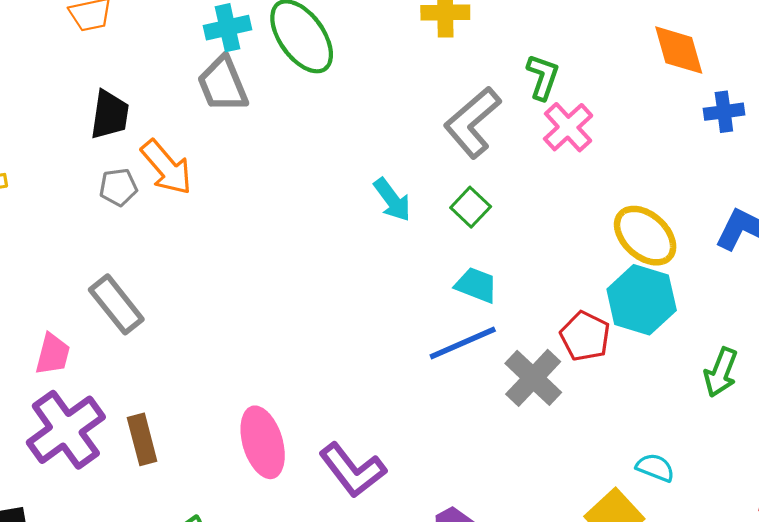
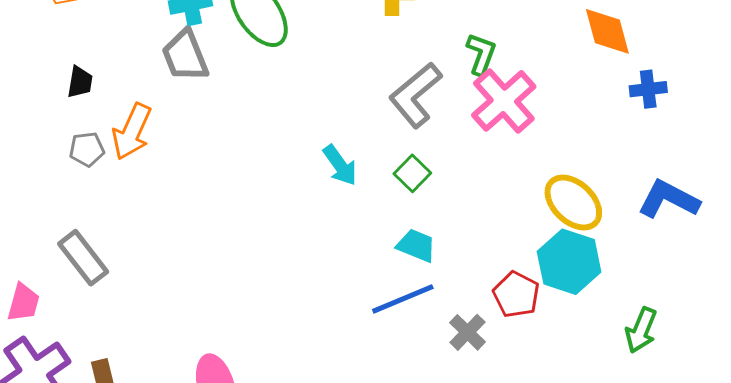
black trapezoid: (110, 115) -> (80, 82), size x0.7
pink cross: (568, 127) -> (504, 101), size x1.4
orange arrow: (167, 167) -> (132, 132), turned 64
gray cross: (533, 378) -> (468, 332), size x0.7

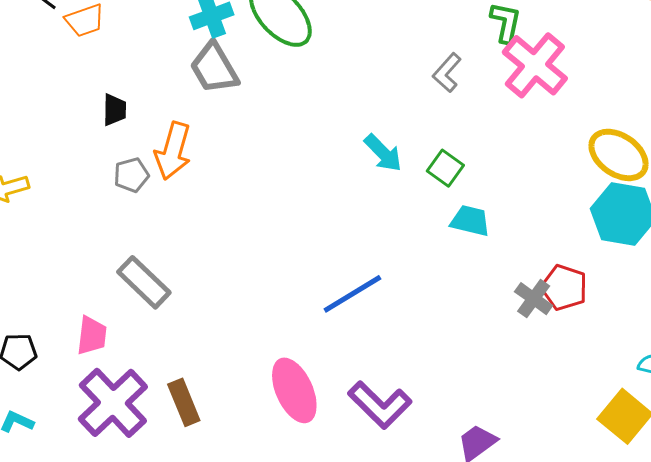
gray L-shape: (415, 95) -> (447, 73), size x0.6
green square: (412, 173) -> (445, 168), moved
red pentagon: (516, 295) -> (564, 287), moved
blue line: (403, 299) -> (352, 294), moved

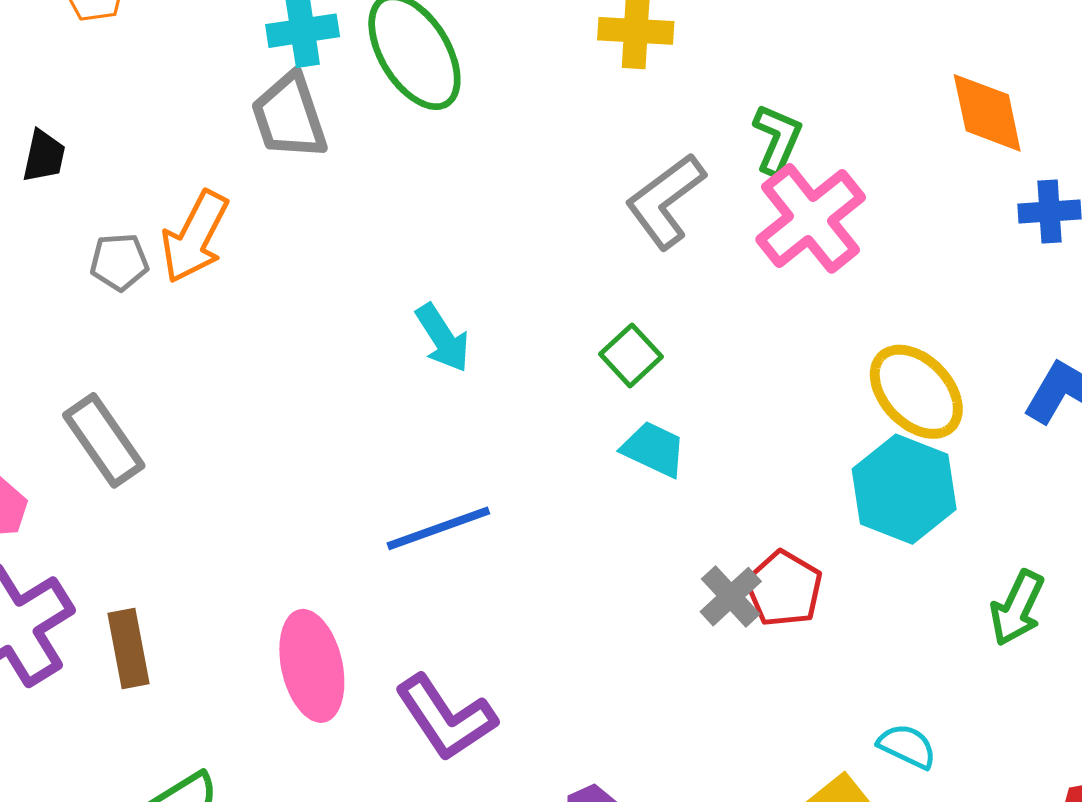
gray L-shape: (447, 73) -> (665, 201), size x1.5
black trapezoid: (115, 110) -> (44, 156), moved
cyan arrow: (383, 153) -> (443, 338), moved

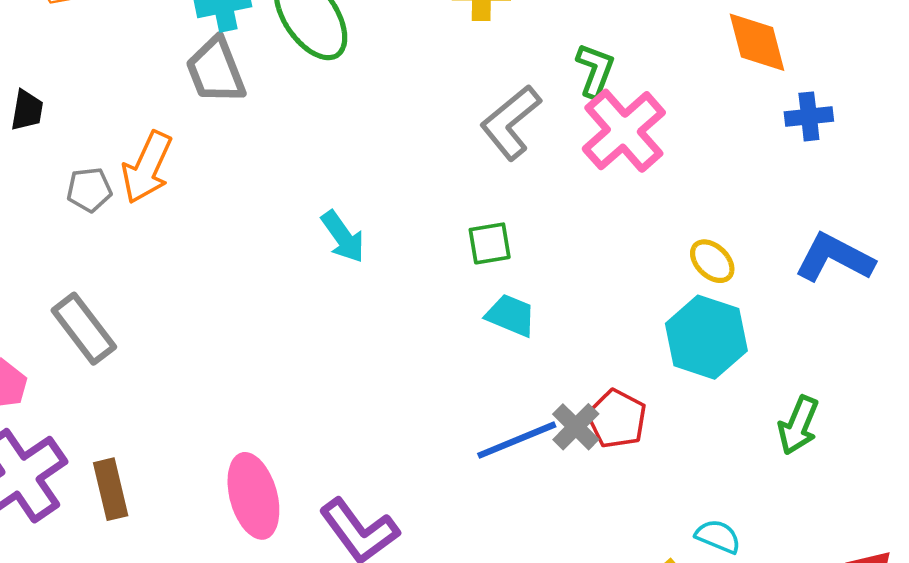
green square: (631, 355) -> (490, 243), turned 36
yellow ellipse: (916, 392) -> (712, 261), size x0.6
blue line: (438, 528) -> (517, 440), moved

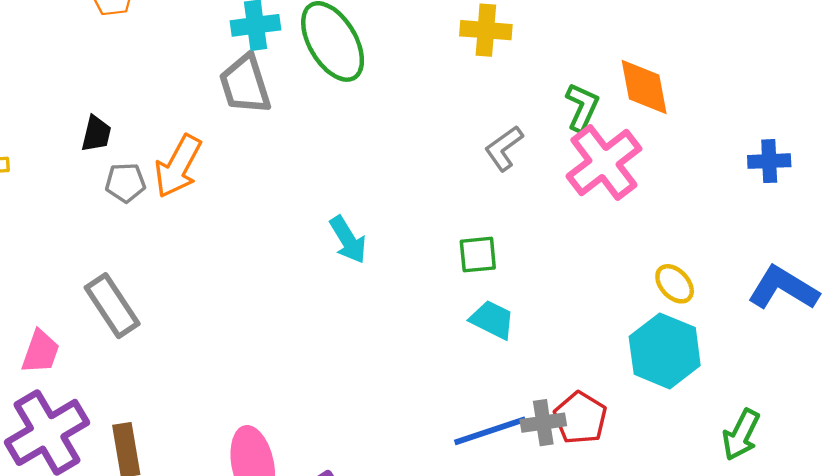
orange diamond: (757, 42) -> (644, 87), moved
black trapezoid: (27, 110) -> (96, 134), moved
gray L-shape: (511, 122) -> (504, 148), size x0.7
gray cross: (576, 427) -> (543, 423), turned 33

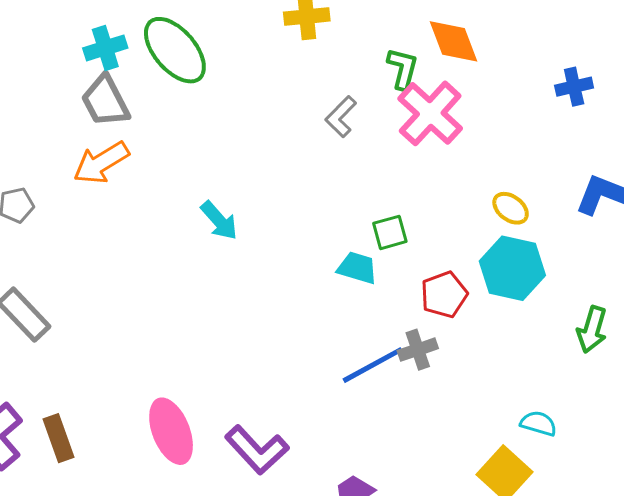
orange arrow: (178, 166) -> (101, 163), moved, turned 40
green square: (478, 255) -> (390, 232), moved
red pentagon: (580, 418) -> (444, 295), moved, turned 30

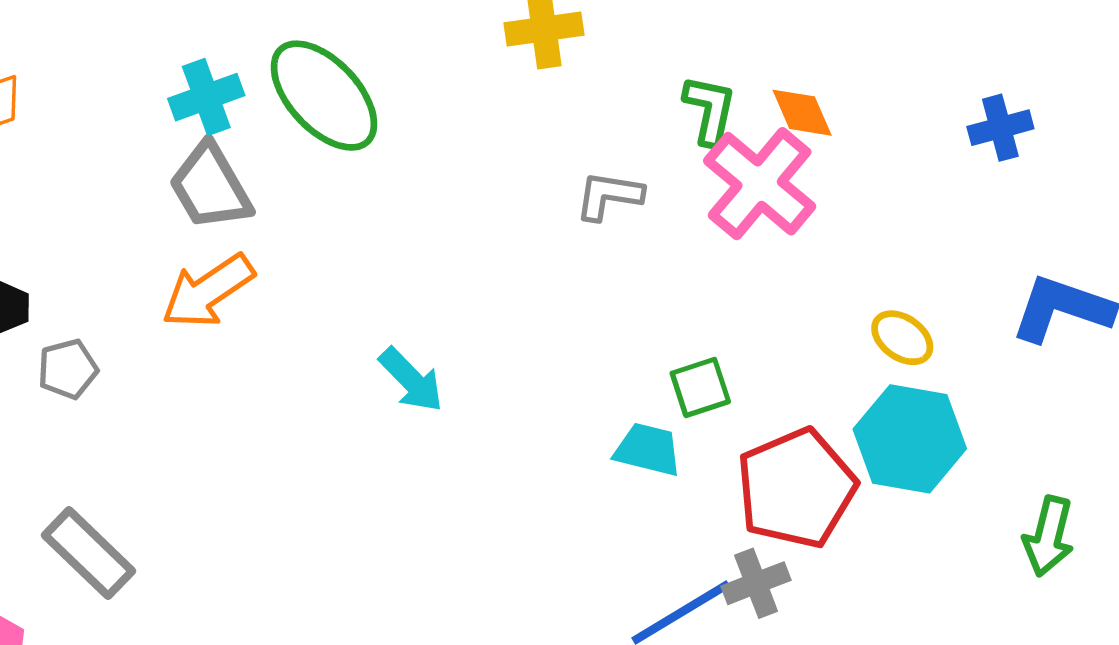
orange diamond: (453, 41) -> (802, 113), moved, size x0.7
gray L-shape: (341, 117) -> (609, 196), turned 57
red pentagon: (444, 295) -> (796, 488), size x1.5

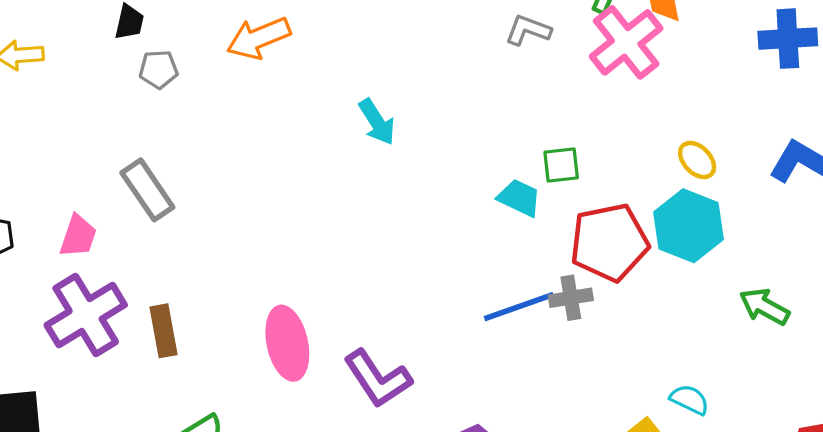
blue cross: (1000, 128) -> (788, 39), size x1.4
green arrow: (1049, 536) -> (764, 307), turned 93

